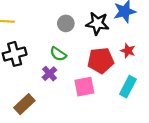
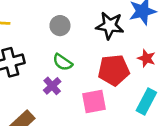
gray circle: (66, 23) -> (60, 26), moved

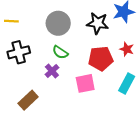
gray circle: (60, 26) -> (58, 23), size x1.5

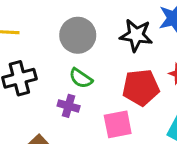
purple cross: (52, 71) -> (69, 106), turned -32

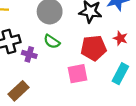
purple cross: (69, 106) -> (29, 54), moved

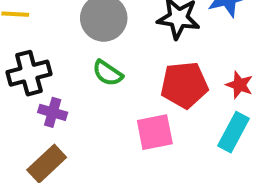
red star: (120, 38) -> (239, 85), moved
purple cross: (29, 54) -> (53, 112), moved

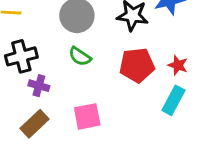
pink square: (155, 132) -> (87, 116), moved

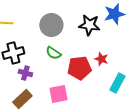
red pentagon: (137, 65) -> (79, 68), moved
red star: (178, 65) -> (101, 59), moved

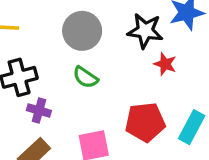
red star: (101, 59) -> (165, 64), moved
red pentagon: (79, 68) -> (145, 122), moved

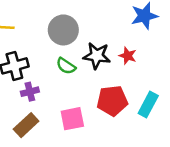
black star: (145, 31) -> (97, 56), moved
purple cross: (39, 111) -> (30, 92), turned -30

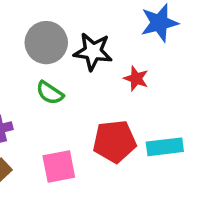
black star: (97, 56) -> (93, 52), moved
cyan rectangle: (148, 105) -> (165, 147), turned 55

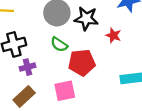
red pentagon: (115, 141) -> (82, 63), moved

